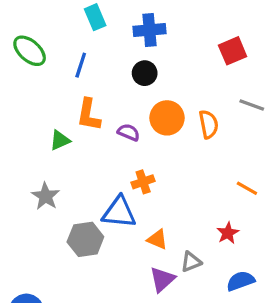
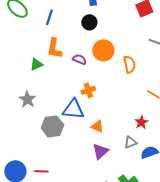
orange semicircle: (209, 124) -> (129, 64), moved
gray triangle: (191, 262) -> (130, 142), moved

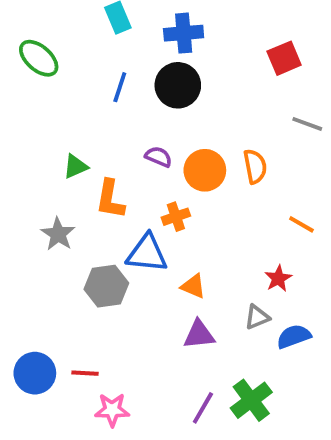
blue line: (49, 17) -> (120, 87), moved
black circle: (89, 22) -> (178, 85), size x1.5
orange L-shape: (54, 48) -> (110, 199), moved
orange circle: (103, 50) -> (205, 170), moved
purple triangle: (100, 151) -> (199, 334), turned 36

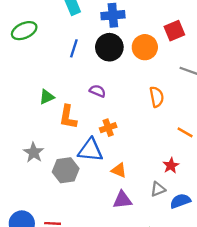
green ellipse: (39, 58) -> (24, 31), turned -65
orange circle: (205, 170) -> (145, 47), moved
gray star: (58, 234) -> (34, 152), moved

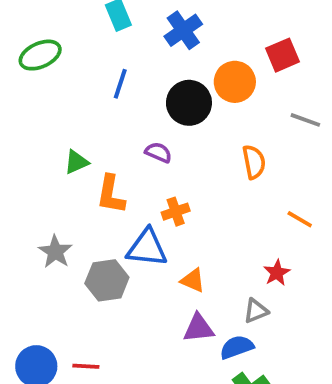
blue cross: (113, 15) -> (183, 30), turned -30
black circle: (109, 47) -> (189, 103), moved
blue semicircle: (180, 201) -> (237, 347), moved

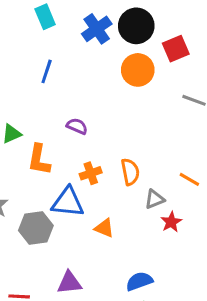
black circle: (189, 103) -> (136, 26), moved
orange semicircle: (254, 162) -> (130, 172), moved
gray triangle: (256, 311) -> (154, 199), moved
purple triangle: (199, 328) -> (69, 283), moved

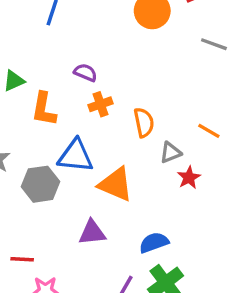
orange cross: (91, 173) -> (101, 104), moved
orange triangle: (104, 228) -> (116, 184), size x1.6
purple triangle: (69, 283) -> (92, 233), moved

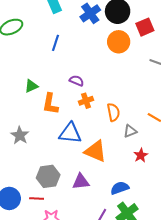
red star: (189, 178) -> (141, 155), moved
gray hexagon: (41, 184) -> (48, 176), moved

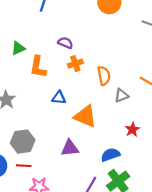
blue triangle: (70, 133) -> (59, 98), size x0.6
red star: (141, 155) -> (132, 129), moved
gray hexagon: (48, 176) -> (23, 142), moved

